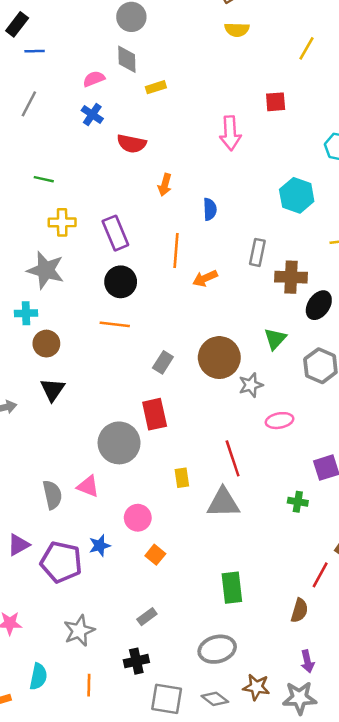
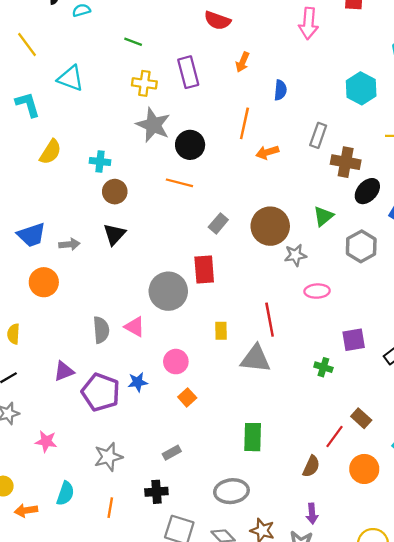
purple rectangle: (115, 233) -> (188, 72), moved
gray star: (46, 270) -> (153, 125), moved

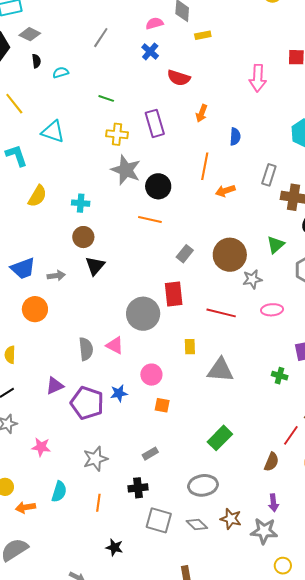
brown circle: (115, 192) -> (83, 237), moved
red line: (270, 320) -> (221, 313), moved, turned -64
orange square: (187, 397) -> (162, 405), turned -35
green rectangle: (253, 437) -> (220, 438), turned 45

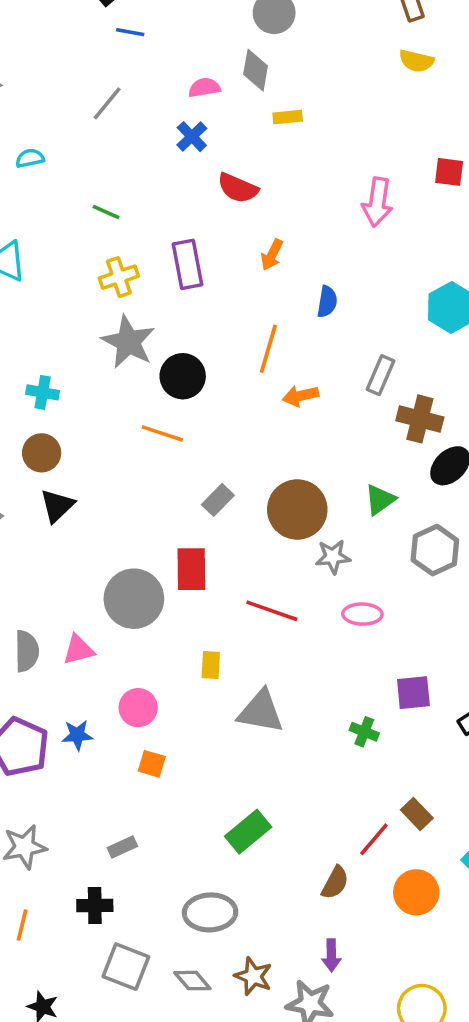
yellow cross: (117, 134) -> (119, 277), turned -30
pink triangle: (115, 345) -> (78, 650), turned -48

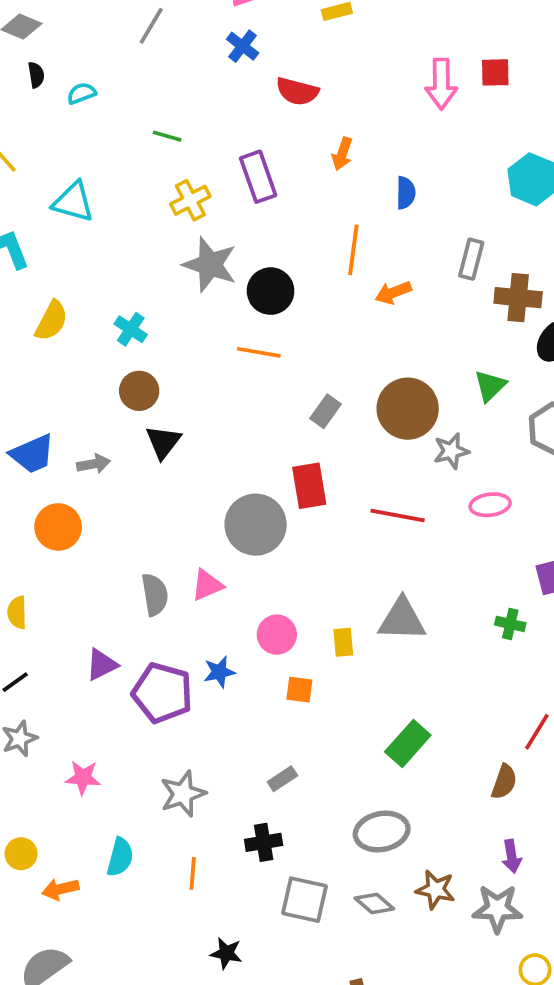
red square: (449, 172) -> (495, 72), moved
cyan cross: (43, 392) -> (131, 329), turned 32
yellow rectangle: (211, 665) -> (343, 642), moved

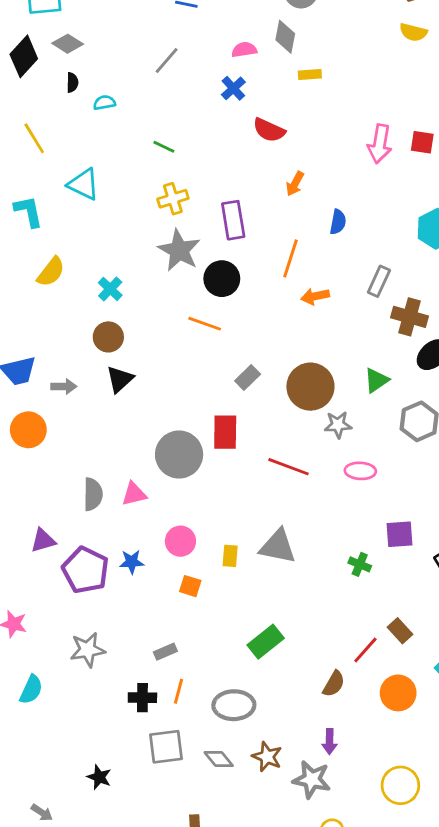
purple rectangle: (258, 177) -> (233, 220), moved
orange line: (193, 873) -> (179, 691), moved
gray square: (305, 900) -> (166, 747), turned -30

